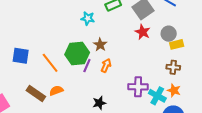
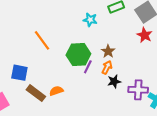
brown star: (100, 45) -> (108, 51), moved
blue square: (21, 56) -> (19, 73), moved
orange line: (50, 63) -> (42, 40), moved
black star: (99, 103) -> (114, 81), moved

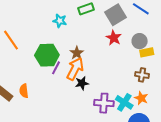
orange arrow: (107, 67) -> (75, 69), size x1.6
purple cross: (138, 90) -> (104, 103), moved
orange semicircle: (56, 91) -> (24, 91), turned -80

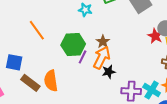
red star: (114, 38) -> (155, 36), moved
orange semicircle: (24, 91) -> (51, 81), size x1.5

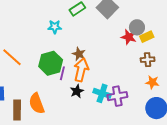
black star: (109, 72) -> (77, 91), moved
brown rectangle: (30, 83) -> (17, 110), turned 66
cyan cross: (152, 90) -> (102, 93), moved

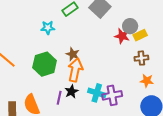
purple line: (62, 73) -> (59, 98), moved

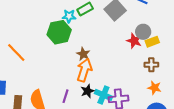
cyan star: (48, 28) -> (69, 16), moved
green hexagon: (45, 64) -> (59, 32), moved
black star: (71, 91) -> (87, 91), moved

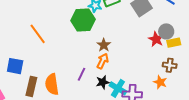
orange arrow: (84, 70) -> (103, 61), size x0.7
orange star: (154, 88) -> (160, 82), moved
purple line: (65, 96) -> (82, 74), moved

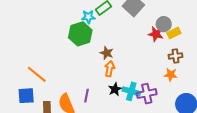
orange line: (38, 34) -> (37, 74), moved
purple line: (82, 74) -> (87, 96), moved

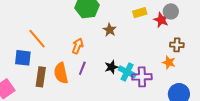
yellow rectangle: (174, 33) -> (140, 13), moved
orange arrow: (110, 69) -> (78, 46), moved

